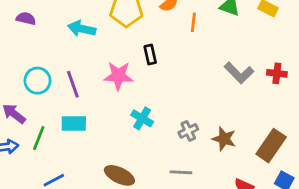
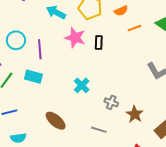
orange line: (193, 22) -> (134, 28), turned 48
pink star: (118, 76) -> (75, 38), moved
gray cross: (188, 131) -> (111, 102), turned 32

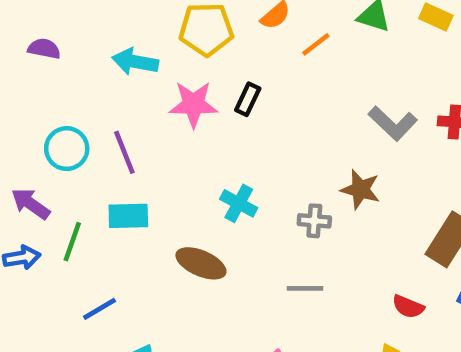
black rectangle: (99, 43) -> (248, 99), turned 40
brown star: (135, 114) -> (360, 189), moved
brown ellipse: (56, 121) -> (201, 263), moved

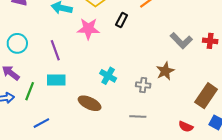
black rectangle: (248, 99) -> (122, 20), moved
cyan circle: (67, 149) -> (17, 43), moved
brown star: (360, 189) -> (165, 71), turned 30

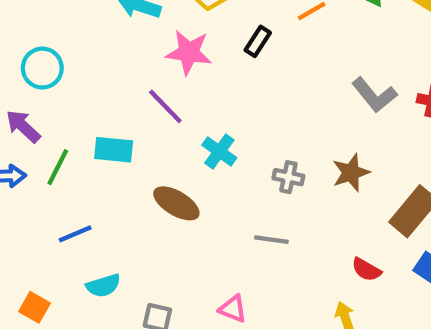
purple line: (55, 50) -> (165, 106), moved, turned -30
brown star: (165, 71) -> (351, 173), moved

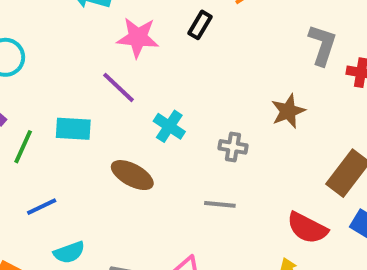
gray L-shape: (374, 95) -> (322, 45), moved, turned -120
brown star: (351, 173) -> (288, 111), moved
red semicircle: (366, 270) -> (307, 228), size x1.5

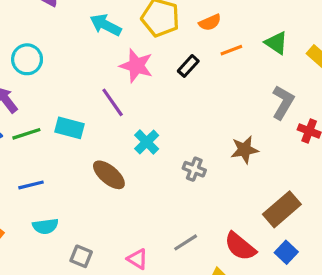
green line: (23, 147) -> (26, 134), turned 36
gray line: (220, 204) -> (186, 242), moved, turned -50

